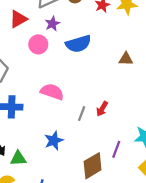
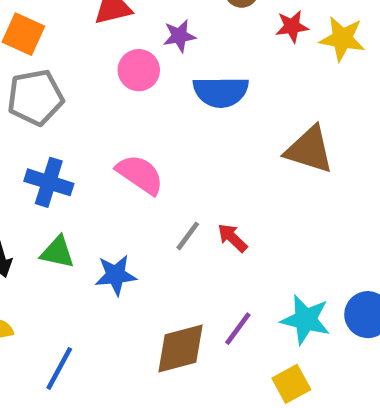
brown triangle: (126, 59) -> (309, 150), size x1.6
red arrow: (102, 109) -> (232, 238), turned 88
green triangle: (18, 158) -> (57, 252), moved

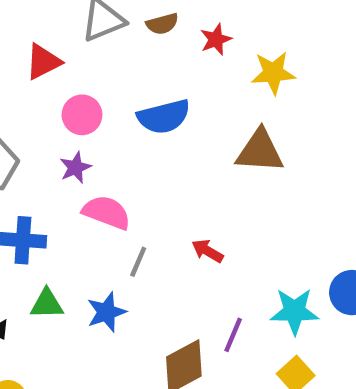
purple star: (179, 36) -> (75, 168), moved
yellow star: (342, 39) -> (273, 73), moved
gray line: (188, 236) -> (138, 262), moved

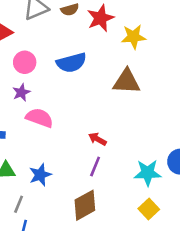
red star: (216, 39) -> (100, 18), size x1.5
gray line: (138, 262) -> (19, 204), moved
purple line: (233, 335) -> (95, 167), moved

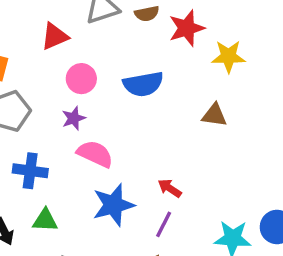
brown triangle: (127, 82) -> (214, 115), size x0.7
blue star: (40, 175) -> (113, 205), moved, size x1.4

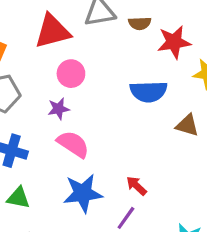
red triangle: (55, 36) -> (52, 31), size x1.4
blue semicircle: (143, 84) -> (149, 92), moved

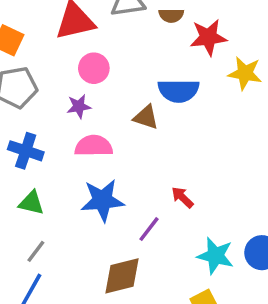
brown triangle: (187, 125) -> (146, 117), moved
pink semicircle: (73, 144) -> (94, 146), turned -36
red arrow: (136, 186) -> (182, 197), moved

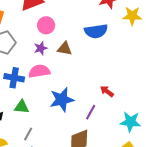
brown triangle: (146, 117) -> (65, 49), moved
pink semicircle: (94, 146) -> (39, 71), moved

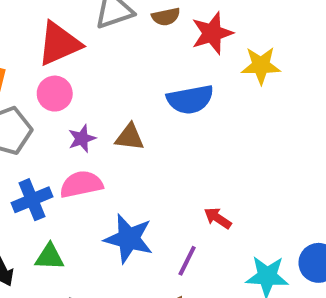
pink circle: (46, 25) -> (55, 94), moved
blue cross: (14, 78) -> (32, 200), turned -30
blue star: (62, 100) -> (129, 239), turned 30

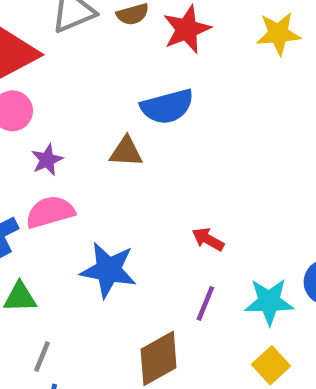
yellow star: (261, 66) -> (278, 34), moved
brown triangle: (130, 137) -> (126, 152), moved
purple line: (187, 261) -> (205, 303), moved

